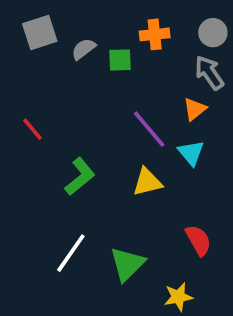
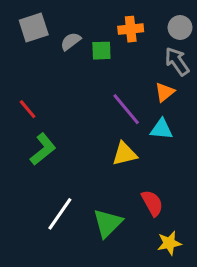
cyan triangle: (191, 153) -> (162, 129), turned -45
green L-shape: (80, 177) -> (43, 149), moved
red semicircle: (198, 240) -> (152, 203), moved
yellow star: (178, 297) -> (169, 243), moved

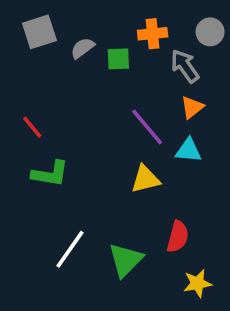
gray arrow: (177, 61) -> (185, 66), moved
green L-shape: (43, 149) -> (50, 174), turned 48
red semicircle: (152, 203) -> (178, 237), turned 44

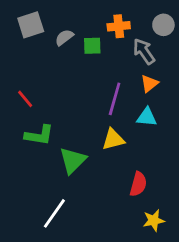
purple line: (147, 127) -> (115, 99), turned 56
white line: (70, 249) -> (54, 213), moved
green triangle: (126, 260) -> (73, 160), moved

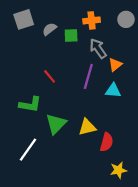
gray arrow: (144, 51) -> (98, 48), moved
red line: (25, 99) -> (50, 76), moved
yellow triangle: (113, 139) -> (87, 127), moved
white line: (54, 213) -> (28, 150), moved

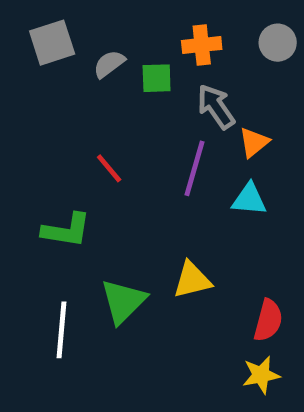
green triangle: (56, 124) -> (123, 301), moved
red semicircle: (107, 142) -> (268, 320), moved
white line: (28, 150) -> (62, 330), turned -30

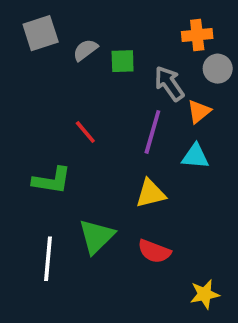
gray circle: (278, 43) -> (218, 69), moved
orange cross: (202, 45) -> (197, 35), moved
yellow triangle: (192, 280) -> (151, 194), moved
red semicircle: (268, 320) -> (154, 251), moved, turned 96

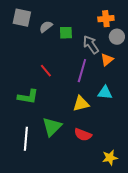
gray square: (41, 33) -> (22, 18), turned 30
cyan triangle: (195, 156) -> (105, 93), moved

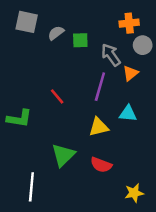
red line: (46, 71) -> (57, 96), moved
green L-shape: (28, 97) -> (19, 118), moved
white line: (26, 139) -> (31, 187), moved

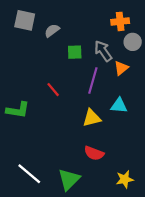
green square: (80, 40) -> (75, 52), moved
green triangle: (63, 155) -> (69, 179), moved
white line: (31, 187) -> (29, 174), turned -55

